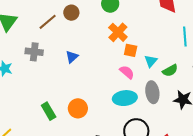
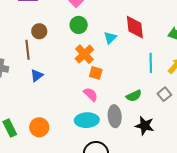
brown line: (48, 22) -> (27, 50), moved, turned -60
cyan triangle: (151, 61) -> (110, 38), moved

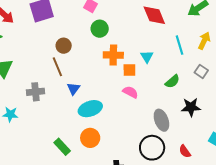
cyan triangle: (110, 38) -> (147, 57), moved
orange cross: (84, 54) -> (113, 55), turned -30
gray ellipse: (115, 116) -> (161, 120), moved
cyan ellipse: (87, 120) -> (90, 109), moved

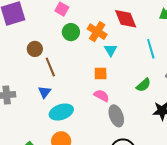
orange cross: (113, 55) -> (97, 32), moved, turned 30
cyan triangle: (147, 57) -> (111, 50), moved
brown line: (57, 67) -> (50, 67), moved
gray ellipse: (161, 120) -> (116, 116), moved

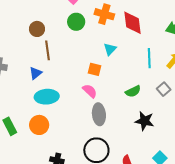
orange cross: (97, 32) -> (104, 14), moved, turned -30

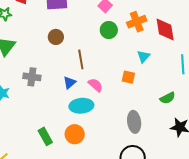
orange cross: (104, 14) -> (137, 22), turned -36
brown circle: (37, 29) -> (56, 37), moved
pink semicircle: (90, 91) -> (95, 85), moved

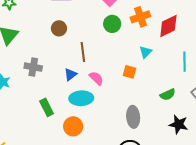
red diamond: (165, 29) -> (168, 26), turned 70
green rectangle: (45, 136) -> (47, 107), moved

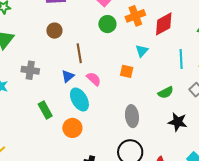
cyan ellipse: (81, 98) -> (79, 100), turned 65

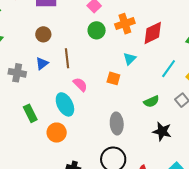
cyan line: (181, 59) -> (169, 69), turned 36
blue triangle: (68, 76) -> (42, 63), moved

